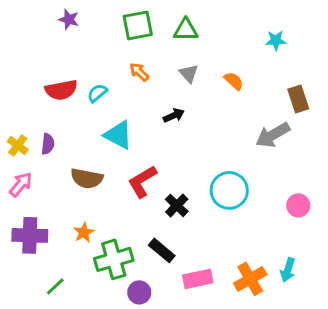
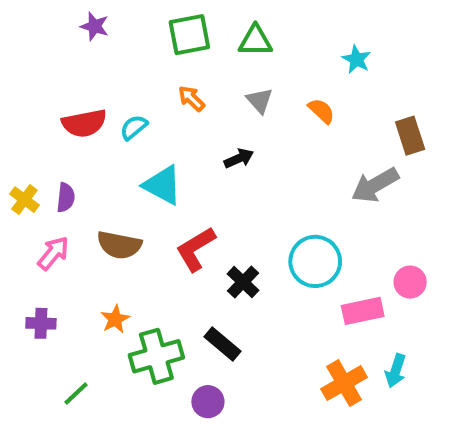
cyan star: (276, 40) -> (356, 59), moved, turned 30
pink arrow: (21, 184) -> (53, 253), moved
purple cross: (30, 235) -> (41, 323), size x0.6
pink rectangle: (198, 279) -> (363, 311), moved
purple circle: (139, 292) -> (208, 402), moved

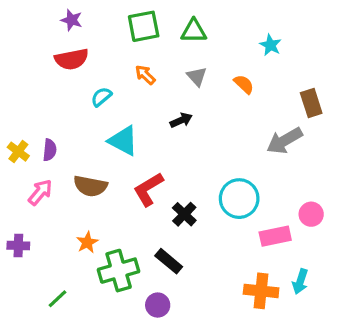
red semicircle: (84, 123) -> (72, 59), moved
purple cross: (41, 323) -> (18, 246), moved
orange cross: (344, 383) -> (261, 291), turned 36

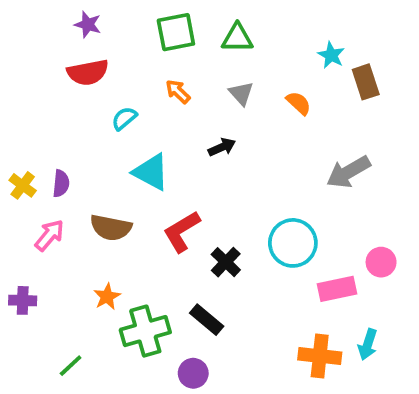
brown rectangle: (311, 103) -> (366, 82), moved

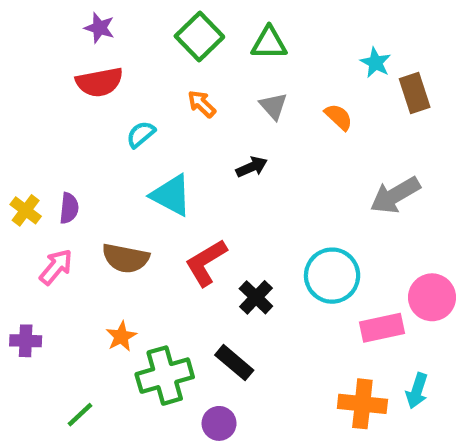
green square: (176, 32) -> (199, 37), turned -33
pink circle: (381, 262) -> (432, 297), size x1.4

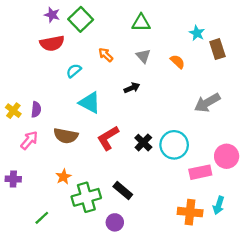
green square: (199, 37) -> (81, 19), moved
black cross: (256, 297) -> (143, 143), moved

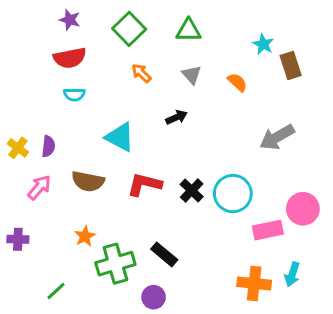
green square: (81, 19) -> (129, 29), moved
cyan semicircle: (74, 71) -> (74, 94), moved, turned -140
red L-shape: (108, 138) -> (144, 184), turned 45

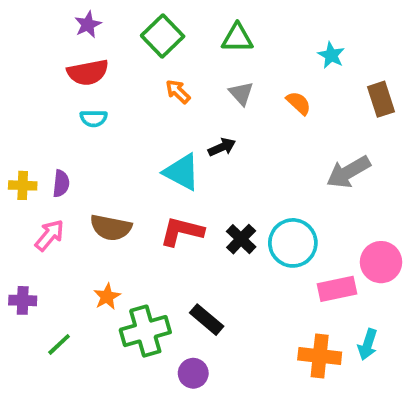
purple star: (70, 20) -> (88, 24), turned 30
brown rectangle: (291, 66) -> (381, 99), moved
cyan triangle: (120, 137) -> (182, 172), moved
yellow cross: (18, 148) -> (23, 185), turned -35
green line: (56, 291) -> (59, 344), moved

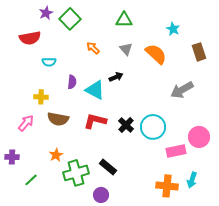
green square: (163, 36) -> (70, 19), moved
red semicircle: (88, 72) -> (30, 38), moved
orange semicircle: (299, 103) -> (156, 54), size x1.6
purple semicircle: (61, 184) -> (72, 82), moved
yellow cross: (23, 185) -> (41, 97), moved

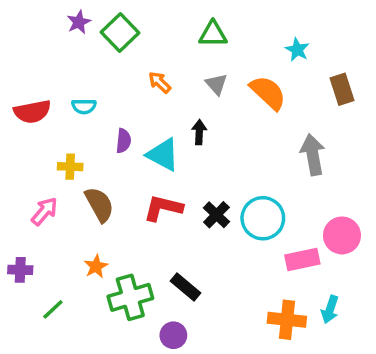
red semicircle: (30, 38) -> (32, 112), moved
black arrow: (116, 77) -> (199, 132), turned -64
gray arrow: (182, 90) -> (313, 155), turned 110
brown semicircle: (58, 119) -> (99, 204), turned -130

